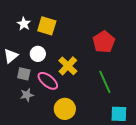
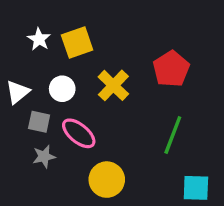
yellow square: (47, 26) -> (77, 43), turned -36
yellow cross: (68, 66) -> (113, 85), moved
green line: (105, 82) -> (173, 135), turned 45

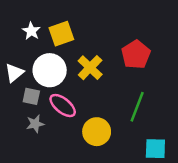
white circle: (62, 89) -> (50, 70), size x1.6
yellow circle: (107, 180) -> (97, 132), moved

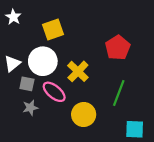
white star: (31, 31) -> (13, 17), moved
yellow cross: (90, 68) -> (78, 71), moved

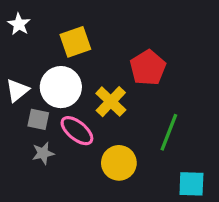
red pentagon: (118, 48) -> (148, 68), moved

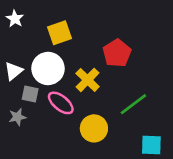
green line: (169, 132) -> (133, 104), turned 32
gray star: (43, 153) -> (17, 117), moved

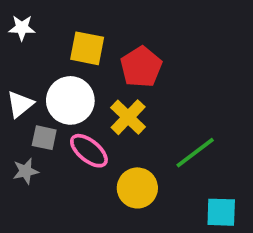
white star: (15, 19) -> (22, 28), turned -30
yellow square: (59, 33) -> (87, 48), turned 30
red pentagon: (117, 53) -> (141, 67), moved

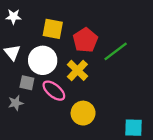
white triangle: (20, 104) -> (12, 52), moved, turned -30
green line: (195, 153) -> (116, 51), moved

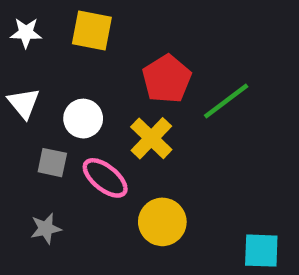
yellow square: (53, 29) -> (92, 31), moved
white circle: (43, 60) -> (83, 119), size x0.7
gray star: (16, 103) -> (46, 229), moved

